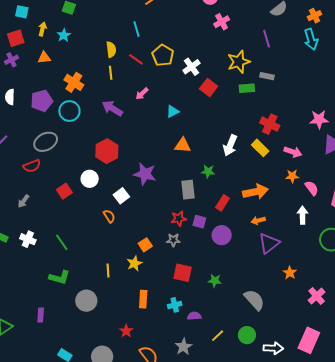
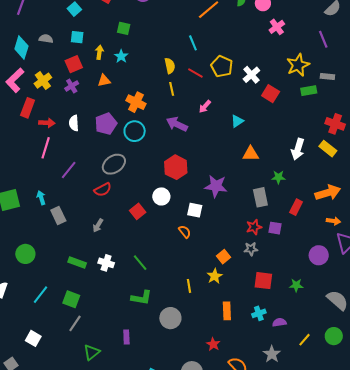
white square: (121, 196) -> (195, 210), turned -35
orange arrow: (258, 220) -> (333, 221), turned -152
purple circle: (222, 235) -> (319, 255), moved

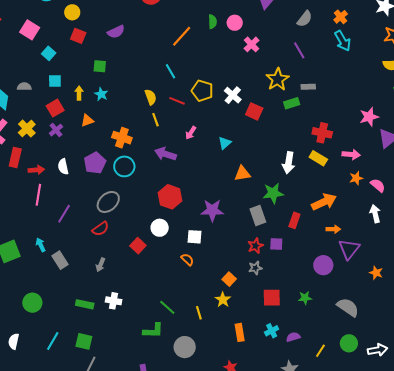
green star: (278, 177) -> (273, 193), size x1.5
green line: (140, 263) -> (167, 307), moved

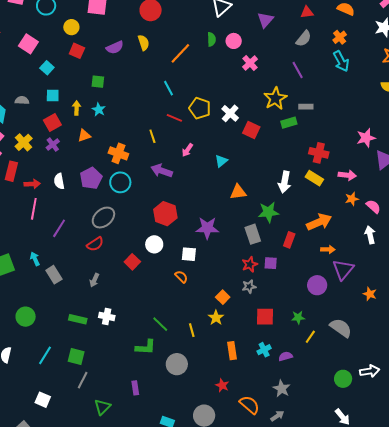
yellow semicircle: (151, 97) -> (144, 43), moved
green circle: (349, 343) -> (343, 379), moved
yellow line: (320, 351) -> (310, 337), moved

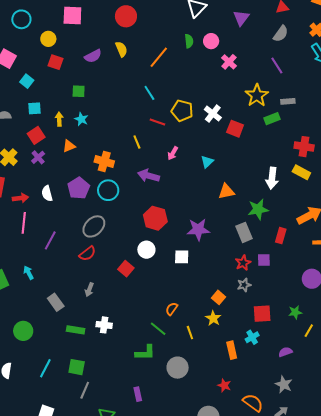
gray rectangle: (54, 275) -> (56, 302), moved
orange semicircle: (181, 277) -> (172, 309), moved, turned -96
cyan cross: (264, 350) -> (252, 337), moved

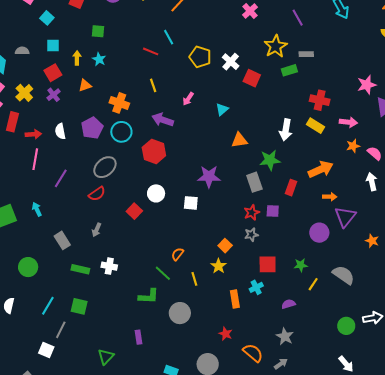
red line: (157, 122) -> (151, 51), moved
red hexagon: (155, 218) -> (154, 151), moved
gray line: (85, 390) -> (61, 330), moved

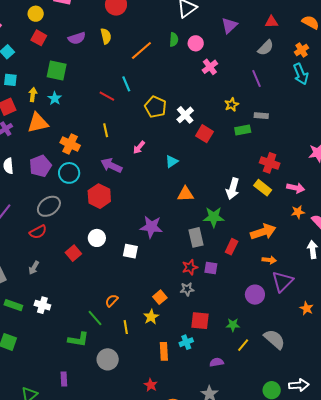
green square: (98, 31) -> (57, 70), size x1.5
yellow star: (276, 46) -> (232, 105), size x0.6
orange triangle: (85, 85) -> (38, 123), size x1.6

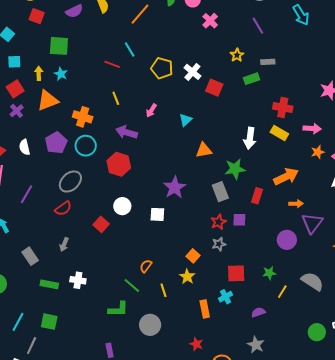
purple star: (151, 227) -> (175, 187), turned -30

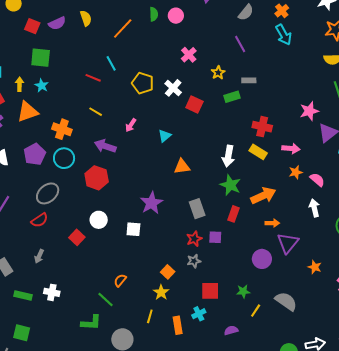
red square: (37, 16) -> (32, 26), moved
pink cross: (210, 21) -> (189, 55), moved
yellow line: (116, 98) -> (96, 112), turned -40
green star: (235, 169) -> (230, 185), moved, turned 30
yellow line: (163, 290) -> (150, 316), moved, turned 32

